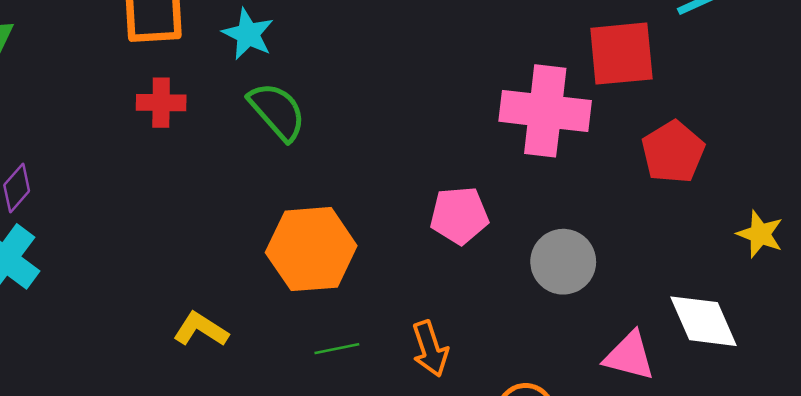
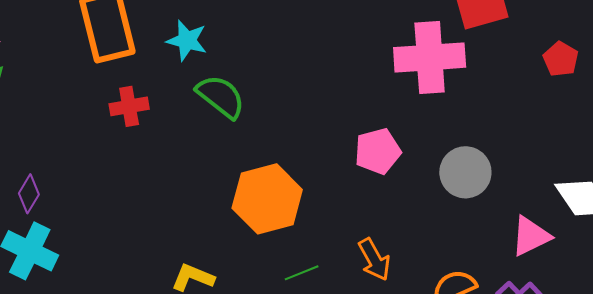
red pentagon: (673, 152) -> (561, 59), moved, size x0.7
pink triangle: (629, 356) -> (531, 236), turned -30

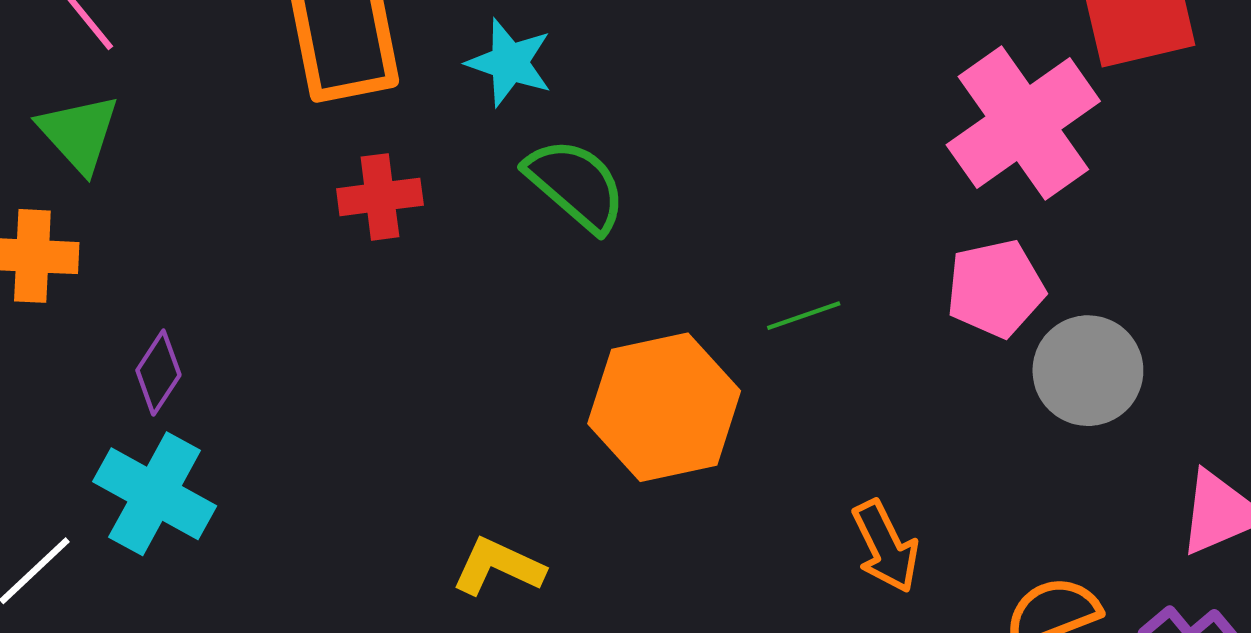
pink cross: (430, 57) -> (1023, 123), turned -34
pink pentagon: (378, 151) -> (996, 289), moved
green line: (302, 273) -> (804, 316), moved

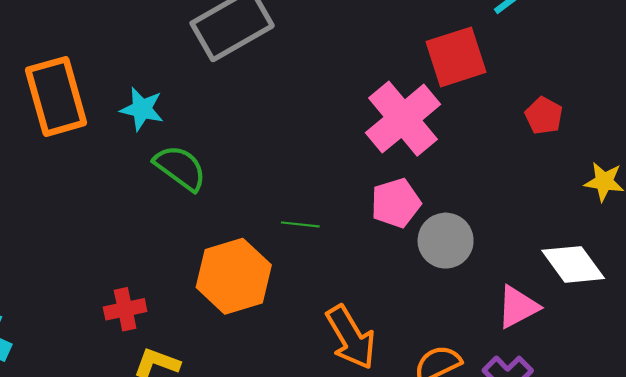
red cross: (380, 197) -> (125, 309), moved
green line: (804, 316) -> (300, 224), turned 30
orange arrow: (886, 546) -> (351, 337), size x1.4

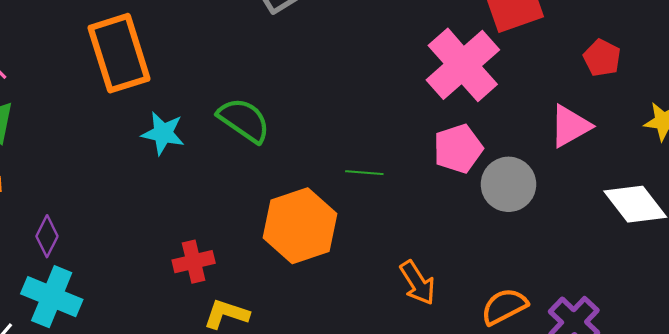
cyan star: (142, 109) -> (163, 133), moved
pink triangle: (518, 307) -> (570, 126), moved
orange arrow: (351, 337) -> (418, 283), size x0.7

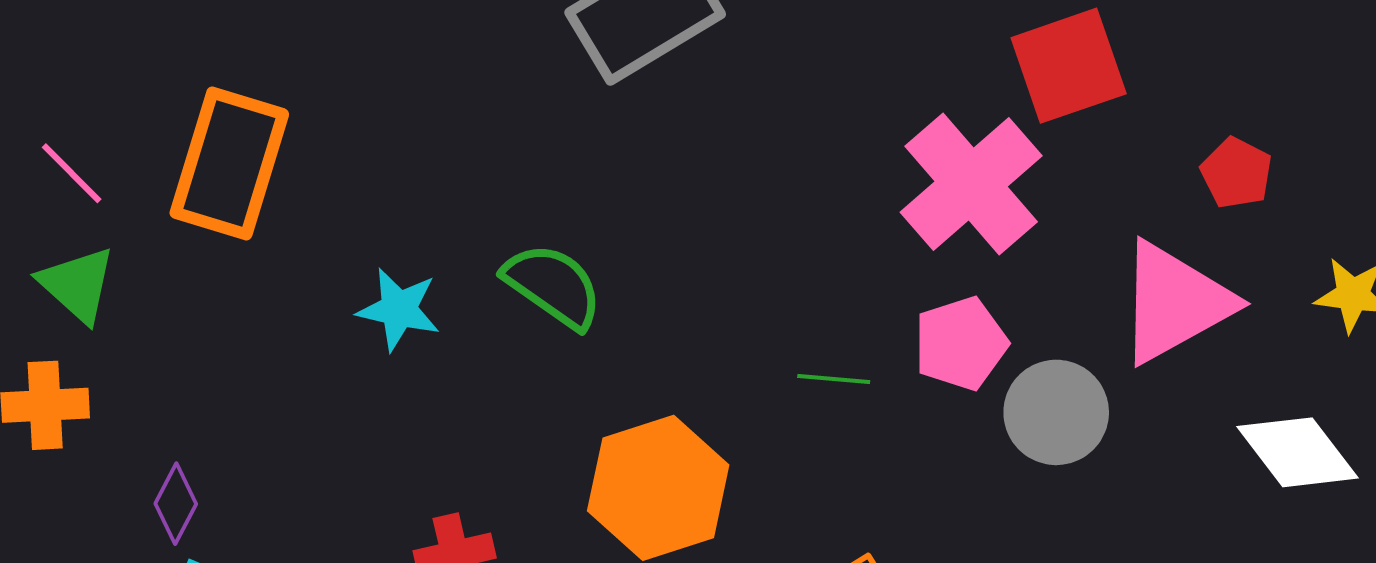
orange rectangle: (119, 53) -> (229, 164), moved, turned 34
pink triangle: (570, 126) -> (1175, 302), size x1.5
green line: (364, 173) -> (834, 379), moved

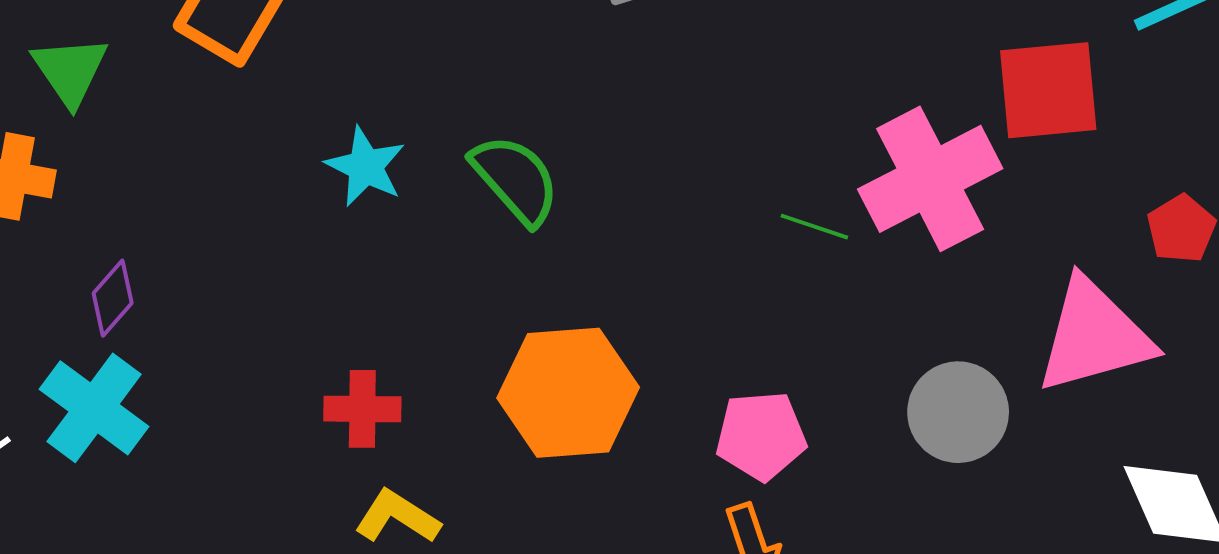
pink pentagon: (961, 343) -> (761, 436), moved
green line: (834, 379) -> (814, 227), moved

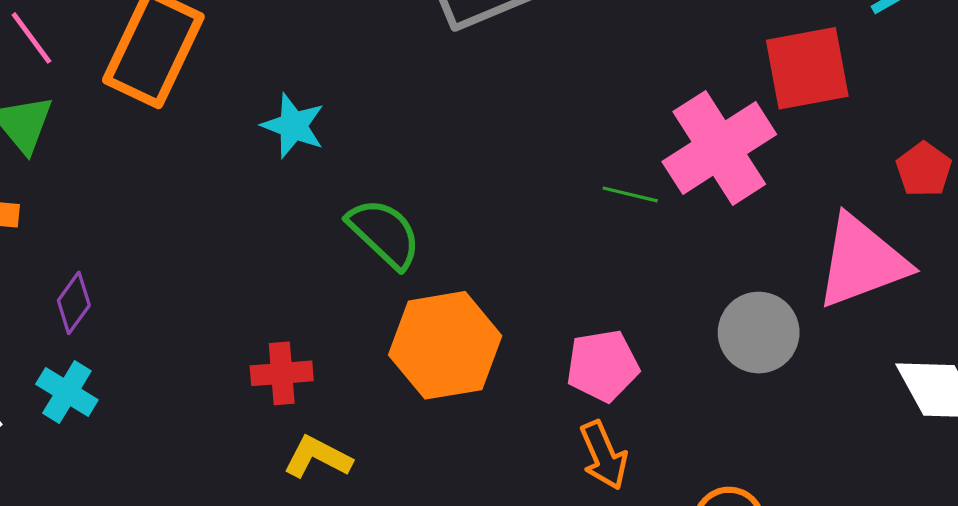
cyan star: (365, 167) -> (293, 126), moved
green semicircle: (516, 179) -> (384, 233), moved
cyan cross: (94, 408) -> (67, 392), size x0.7

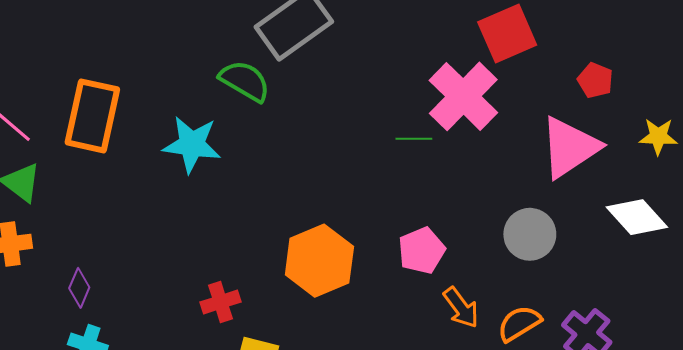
cyan star: (293, 126) -> (192, 144), size x1.4
green semicircle: (384, 233) -> (245, 81), moved
gray circle: (759, 333) -> (530, 234), moved
orange arrow: (604, 455) -> (461, 308), moved

